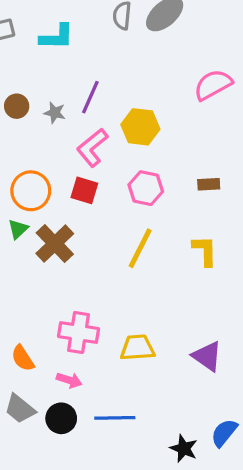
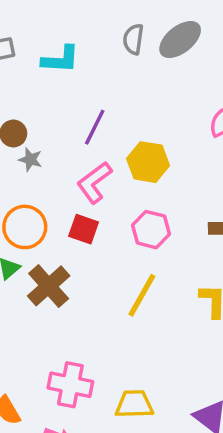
gray star: (55, 113) -> (30, 160), moved

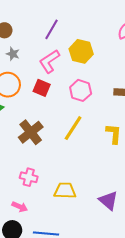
gray star: (30, 160) -> (13, 54), moved
brown cross: (49, 286) -> (31, 132), moved
pink cross: (70, 385) -> (29, 177), size x0.7

